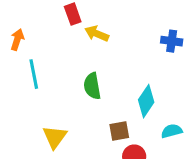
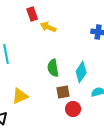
green semicircle: (92, 86) -> (53, 68), moved
yellow triangle: (55, 137) -> (20, 96), turned 30

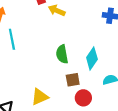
yellow triangle: (20, 96) -> (40, 97), moved

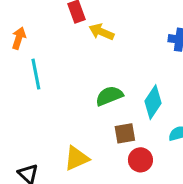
green semicircle: (62, 54) -> (109, 96), turned 78

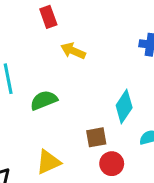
yellow arrow: (101, 32) -> (73, 51), moved
green semicircle: (109, 96) -> (44, 100), moved

